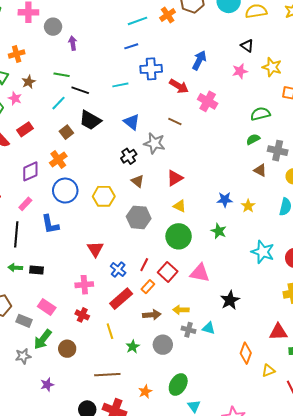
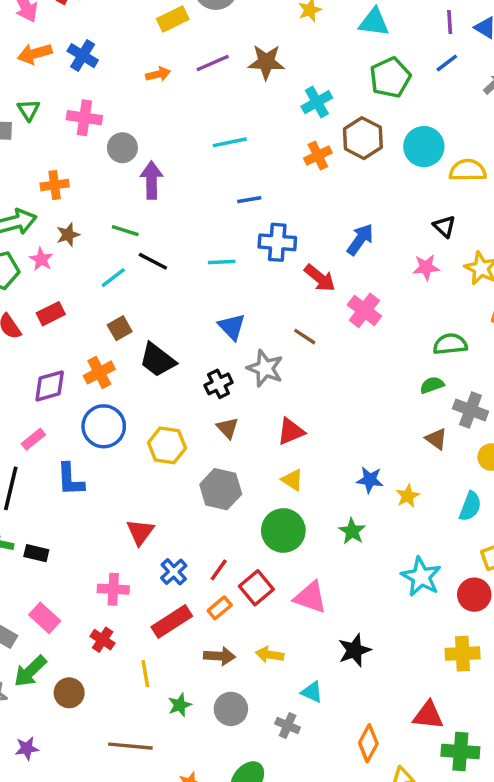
cyan line: (138, 21) -> (230, 142), moved
purple arrow: (73, 43) -> (152, 180), size x1.5
black trapezoid: (90, 120) -> (158, 360), moved
gray cross: (189, 330) -> (288, 726), moved

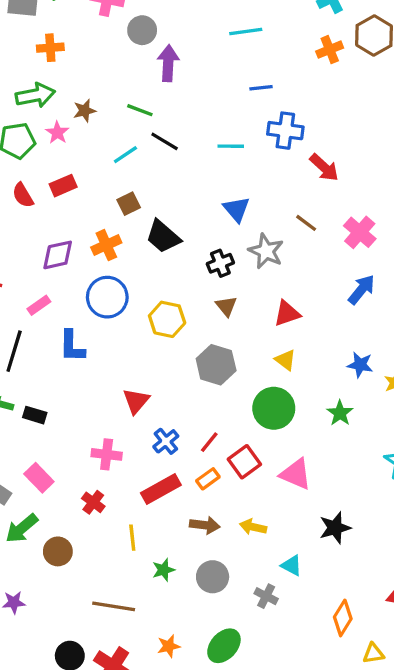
orange cross: (55, 185) -> (50, 48), moved
blue arrow: (360, 239) -> (361, 290), moved
pink cross: (364, 310) -> (360, 232), moved

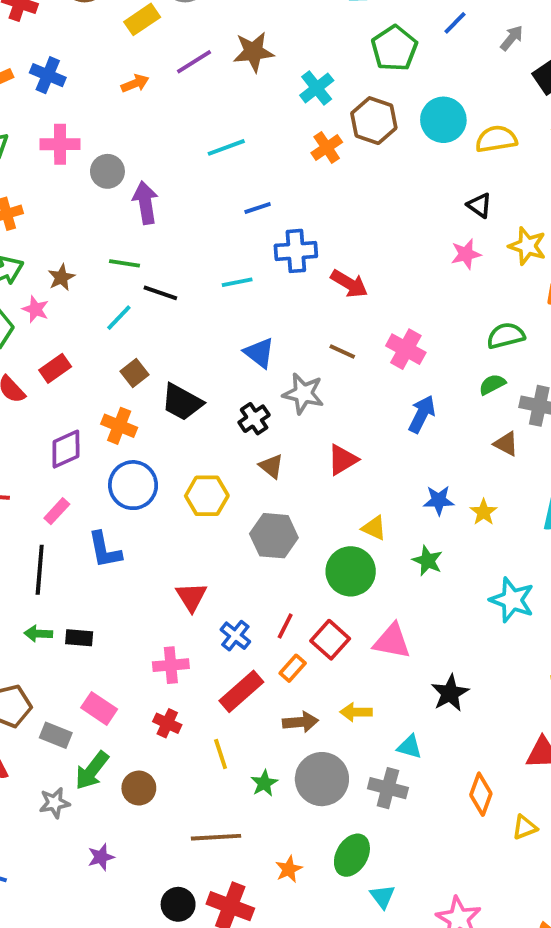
orange cross: (106, 245) -> (119, 426), turned -32
yellow triangle: (286, 360) -> (374, 528), moved
gray circle: (213, 577) -> (322, 779), size x1.4
gray cross: (266, 596) -> (388, 788), size x1.4

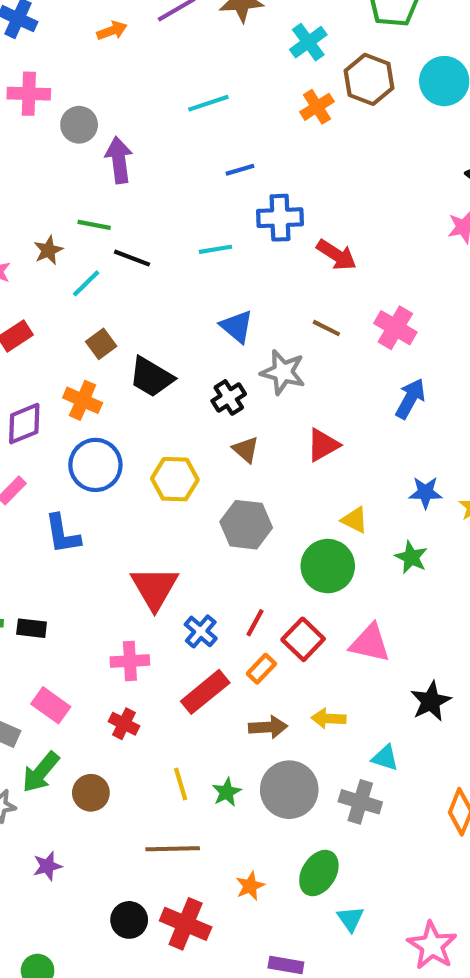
brown star: (61, 277) -> (48, 250), moved
red triangle: (191, 597) -> (155, 588), size x1.4
yellow line: (221, 754) -> (181, 784), moved

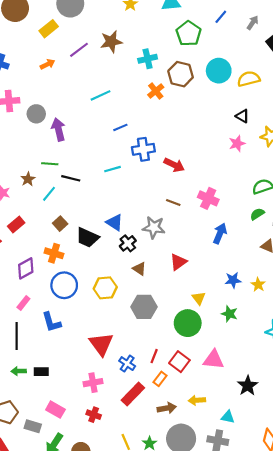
cyan cross: (308, 42) -> (148, 59), turned 30
blue triangle: (237, 326) -> (115, 222), moved
yellow triangle: (355, 520) -> (199, 298), turned 32

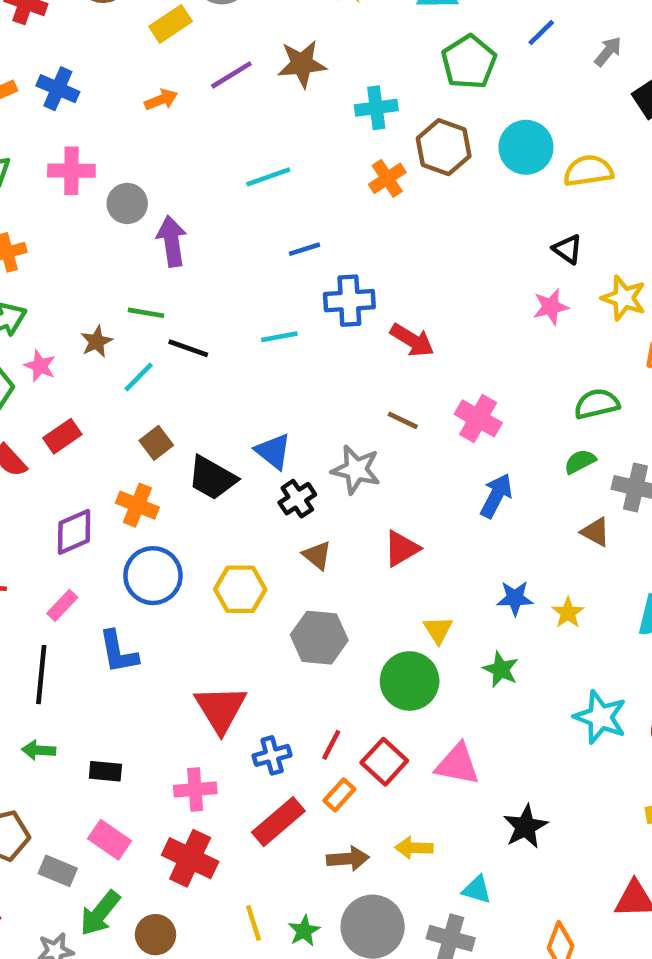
blue cross: (127, 364) -> (272, 755), turned 35
black rectangle: (41, 372) -> (105, 771), moved
red cross: (94, 415) -> (190, 858), size x1.6

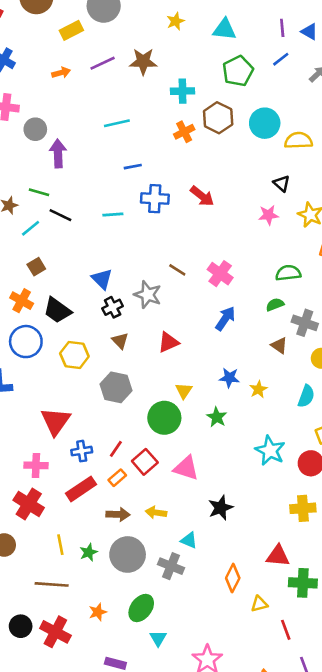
red arrow: (412, 340) -> (202, 196), moved
black trapezoid: (212, 478) -> (57, 310), moved

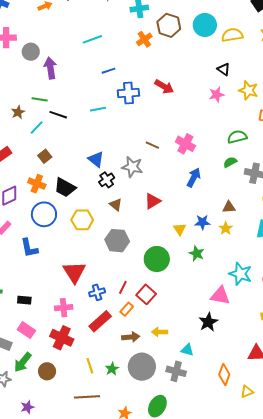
brown triangle: (279, 345) -> (229, 207), moved, turned -32
yellow triangle: (184, 391) -> (180, 229), moved
pink triangle: (186, 468) -> (220, 296), moved

